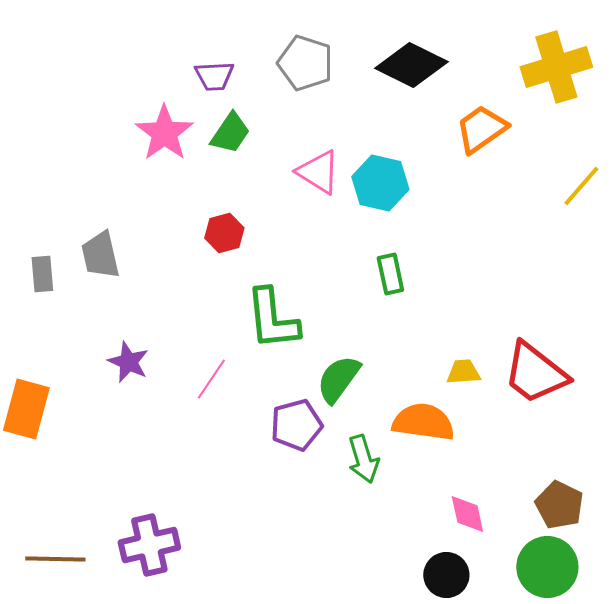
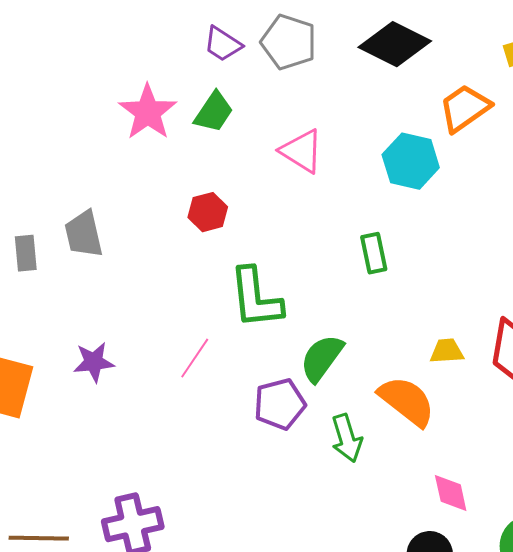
purple trapezoid: (214, 76) -> (223, 44), moved, turned 36
cyan hexagon: (380, 183) -> (411, 161), moved
purple star: (128, 362) -> (94, 362), moved, turned -30
orange semicircle: (423, 422) -> (407, 401), turned 30

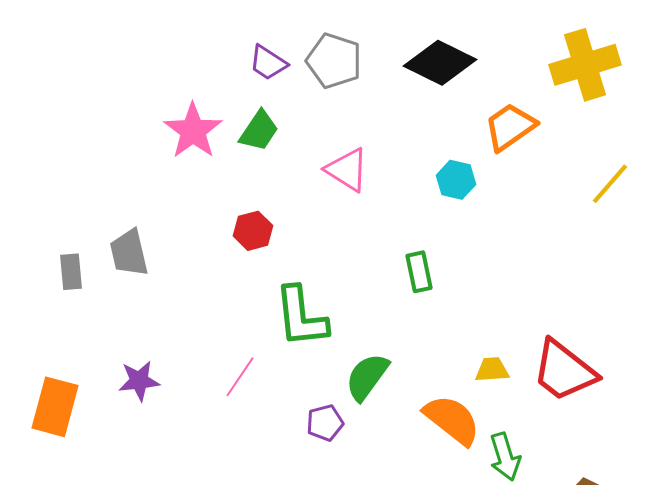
cyan hexagon: (411, 161) -> (456, 180), size x0.7
purple pentagon: (280, 404) -> (325, 423), size x0.7
green arrow: (347, 438) -> (505, 457), moved

